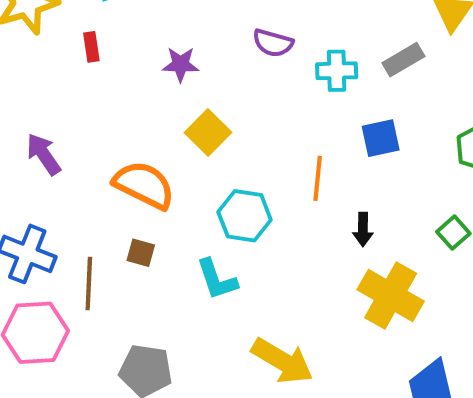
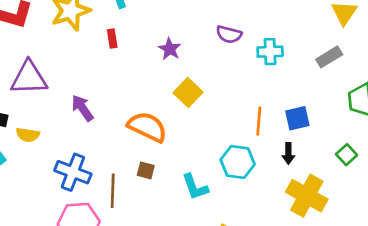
gray rectangle: (403, 60) -> (329, 57), moved
purple star: (181, 64) -> (170, 49), turned 30
blue square: (381, 138) -> (297, 118), moved
cyan hexagon: (245, 216) -> (238, 162), moved

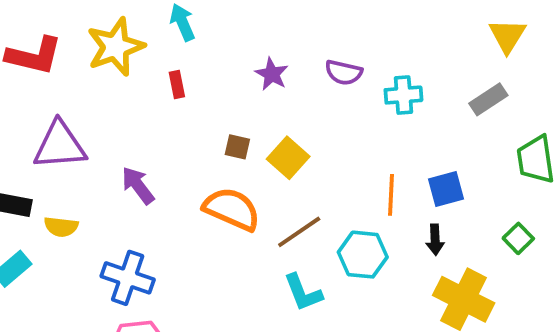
purple star: (170, 49) -> (272, 74), moved
brown square: (146, 170) -> (237, 147), moved
brown line: (113, 191) -> (299, 232), moved, turned 56

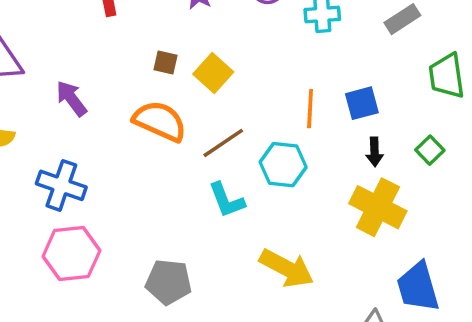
black arrow: (435, 240) -> (374, 152), moved

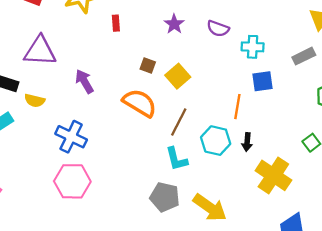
blue square: (362, 103) -> (262, 81), moved
brown line: (223, 143) -> (179, 122), turned -36
black arrow: (374, 152) -> (247, 142), moved
gray pentagon: (168, 282) -> (165, 197), moved

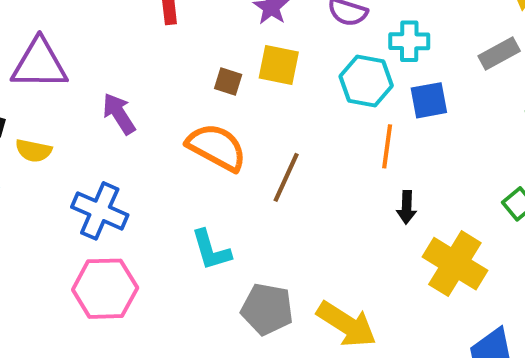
yellow square: (178, 76) -> (279, 65), moved, turned -35
cyan hexagon: (216, 141) -> (366, 81), moved
cyan L-shape: (176, 159) -> (211, 250), moved

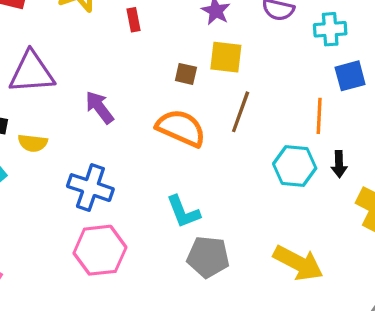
cyan hexagon: (366, 81) -> (295, 166), moved
brown line: (286, 177) -> (241, 112), moved
gray pentagon: (267, 309) -> (208, 257), moved

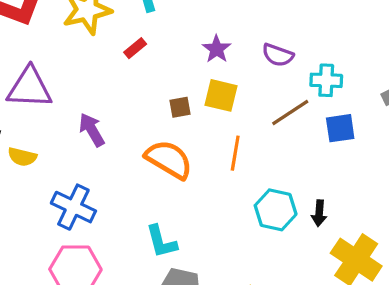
red rectangle: (133, 20) -> (135, 48), turned 55
brown square: (186, 74) -> (180, 107), turned -30
brown line: (241, 112) -> (290, 112), moved, turned 30
orange line: (319, 116) -> (235, 153), moved

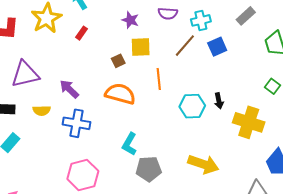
yellow semicircle: (22, 157) -> (42, 111), moved
blue cross: (73, 207) -> (76, 123), moved
cyan L-shape: (161, 242) -> (129, 144), turned 60

